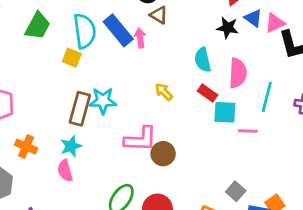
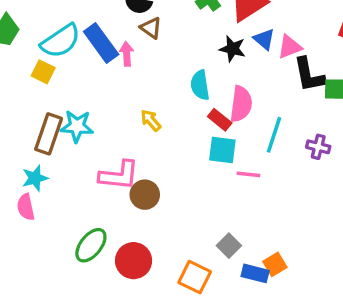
cyan semicircle: (85, 31) -> (61, 41), turned 60
red rectangle: (207, 93) -> (220, 120), moved

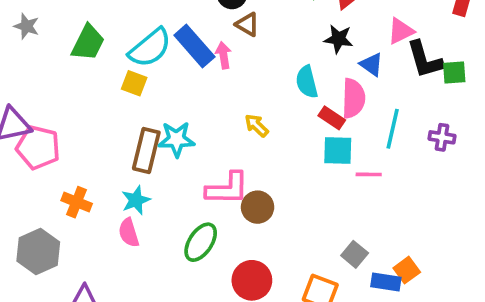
blue triangle: (264, 39) -> (371, 64), moved
green ellipse: (91, 245) -> (201, 242), moved

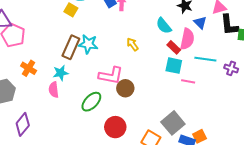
cyan semicircle: (307, 82) -> (164, 26), turned -36
cyan line: (393, 129) -> (205, 59), turned 75
gray square: (355, 254) -> (173, 123), size x1.6

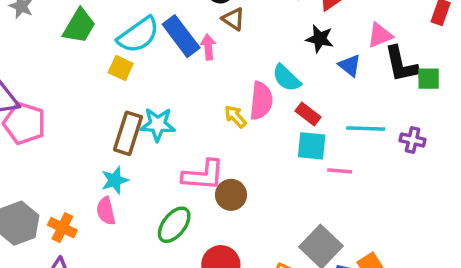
pink semicircle: (187, 39) -> (261, 101), moved
orange cross: (29, 68) -> (62, 228), moved

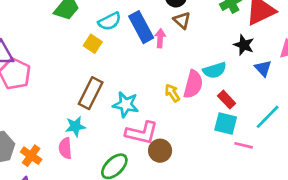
cyan semicircle: (138, 35) -> (110, 21), size x0.7
cyan semicircle: (286, 78) -> (215, 70), turned -70
cyan star: (158, 124) -> (126, 105), moved
cyan line: (366, 128) -> (268, 117), turned -56

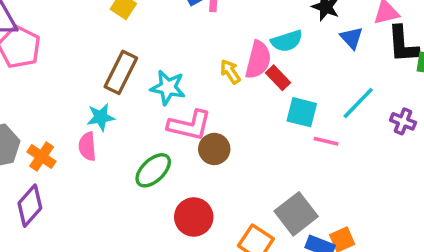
red rectangle: (227, 100) -> (278, 78), moved

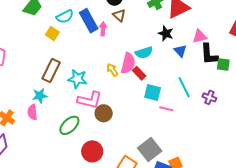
cyan line: (358, 103) -> (184, 87), turned -70

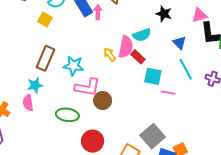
blue triangle: (180, 51) -> (179, 43), moved
green ellipse: (69, 125) -> (67, 115), turned 55

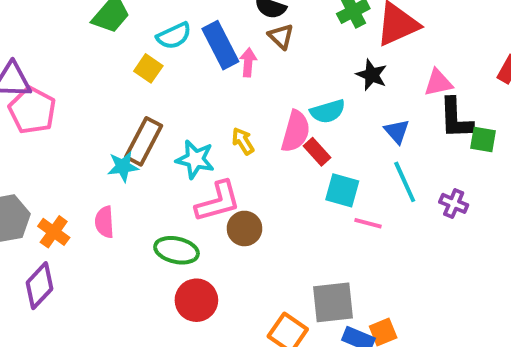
yellow arrow: (110, 55) -> (243, 141), moved
cyan star: (35, 85) -> (123, 167), moved
pink L-shape: (87, 87) -> (218, 202), turned -30
gray square: (153, 136) -> (333, 302), turned 30
red circle: (93, 141) -> (196, 300), moved

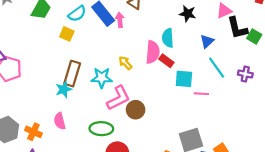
cyan semicircle: (328, 111) -> (168, 38), turned 114
blue triangle: (397, 131) -> (207, 41), turned 40
green square: (483, 140) -> (254, 37), turned 32

